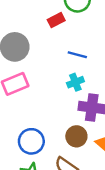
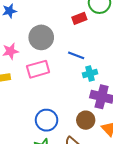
blue line: (77, 55) -> (76, 55), moved

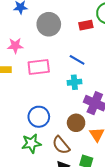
gray circle: (41, 37) -> (49, 24), moved
cyan cross: (90, 73) -> (74, 82), moved

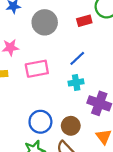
blue line: (77, 60) -> (77, 58), turned -70
brown circle: (76, 123) -> (71, 126), moved

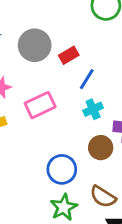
red rectangle: (84, 21) -> (69, 55), moved
brown circle: (71, 126) -> (101, 148), moved

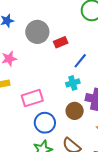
blue line: (87, 79) -> (80, 61), moved
pink rectangle: (40, 105) -> (32, 98), moved

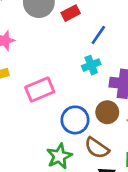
brown circle: (75, 111) -> (107, 112), moved
blue circle: (45, 123) -> (75, 120), moved

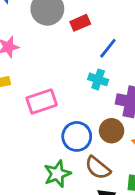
cyan cross: (91, 65) -> (98, 79), turned 36

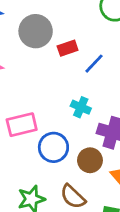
blue line: (108, 48) -> (94, 64), moved
blue circle: (77, 136) -> (53, 147), moved

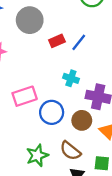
red rectangle: (68, 48) -> (57, 41), moved

